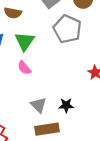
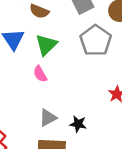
gray triangle: (39, 105) -> (48, 118), turned 35

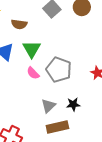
gray pentagon: (96, 41) -> (59, 70), moved

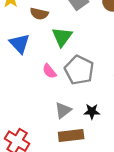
green triangle: (32, 49) -> (62, 37), moved

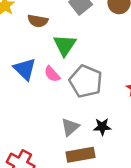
blue triangle: (20, 44) -> (25, 69), moved
pink semicircle: (49, 71) -> (52, 74), moved

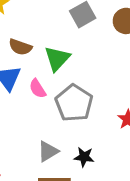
brown semicircle: (38, 21) -> (20, 47), moved

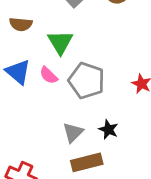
brown semicircle: (20, 47) -> (21, 24), moved
black star: (84, 157) -> (108, 129), turned 30

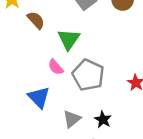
brown semicircle: (21, 24) -> (36, 20), turned -144
blue triangle: (18, 72) -> (39, 97), moved

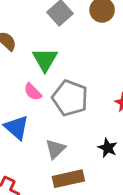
black star: (103, 120) -> (108, 148), moved

